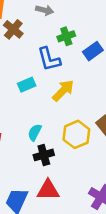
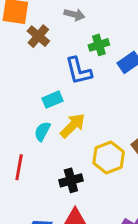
yellow arrow: (63, 90) -> (73, 126), moved
cyan semicircle: (35, 132) -> (42, 131), moved

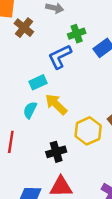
blue L-shape: (79, 71) -> (60, 57), turned 80
yellow arrow: (73, 126) -> (56, 104), turned -90

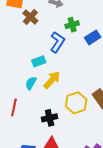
blue L-shape: (60, 57) -> (57, 42), turned 145
yellow arrow: (56, 104) -> (52, 80), turned 84

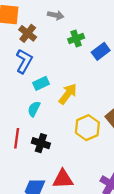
blue L-shape: (57, 42) -> (24, 61), moved
yellow arrow: (52, 80) -> (68, 94), moved
black cross: (50, 118) -> (41, 143), moved, turned 35

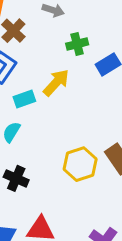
yellow arrow: (68, 94) -> (56, 83), moved

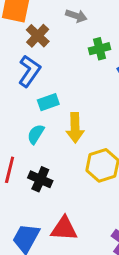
yellow arrow: (56, 83) -> (75, 128), moved, turned 136

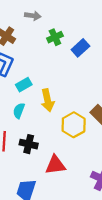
red triangle: (64, 229) -> (55, 165), moved

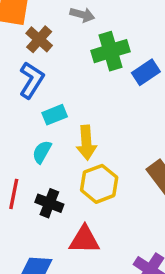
green cross: (55, 37) -> (110, 51), size x1.5
yellow hexagon: (74, 125) -> (99, 184), moved

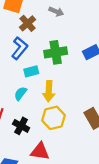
green cross: (110, 51) -> (56, 52), moved

